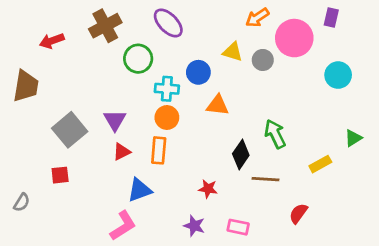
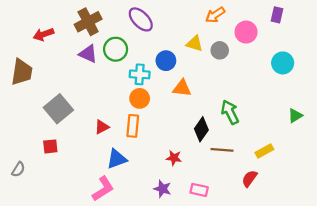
pink circle: (294, 38) -> (246, 32), size x0.7
purple triangle: (115, 120) -> (88, 54), moved, turned -36
yellow rectangle: (320, 164) -> (264, 151), moved

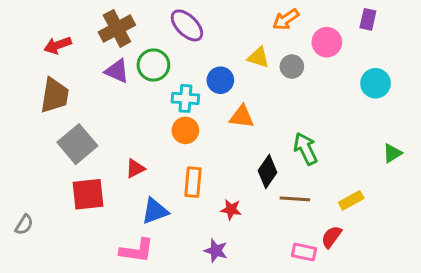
brown trapezoid: (22, 72) -> (55, 95), moved
orange rectangle: (133, 126) -> (193, 182), moved
red square: (50, 146) -> (88, 194), moved, size x1.6
pink L-shape: (103, 189) -> (137, 251), turned 40
pink rectangle: (199, 190) -> (304, 252), moved

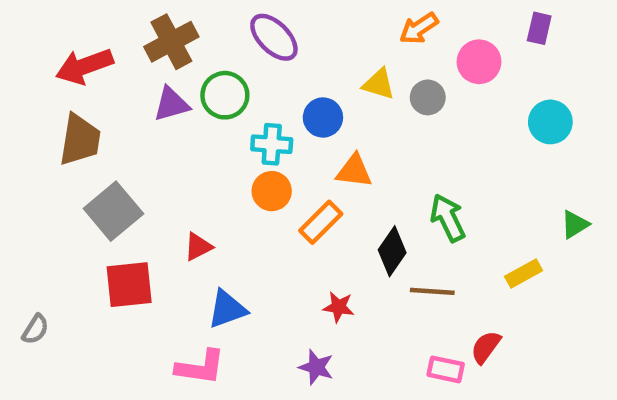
red arrow: (58, 45) -> (84, 66), size x1.4
purple triangle: (117, 71) -> (171, 104), turned -40
orange rectangle: (193, 182) -> (321, 222), moved, turned 40
yellow rectangle: (351, 200) -> (524, 274), moved

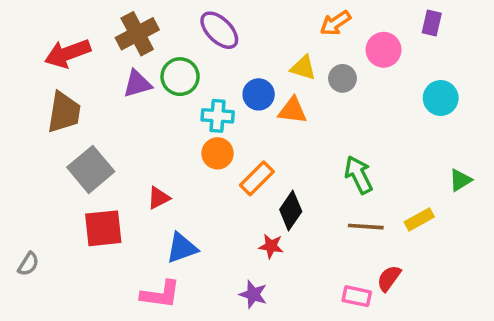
orange triangle: (354, 171) -> (293, 110), moved
black diamond: (392, 251) -> (291, 210), moved
brown line: (432, 291) -> (366, 227), moved

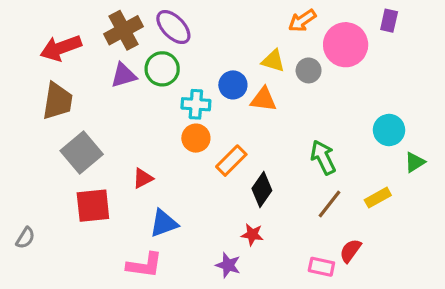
purple ellipse: (219, 30) -> (173, 27), moved
pink circle: (384, 50) -> (346, 45), size x1.4
cyan circle: (441, 98) -> (389, 130), moved
brown line: (366, 227) -> (329, 204), turned -56
red star: (271, 246) -> (252, 235), moved

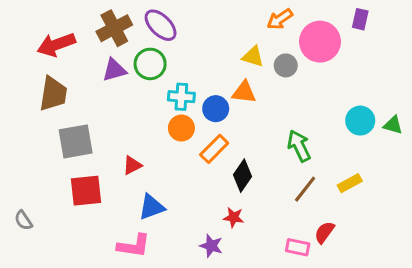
blue circle: (233, 85) -> (216, 109), moved
gray square: (82, 153) -> (76, 141), turned 30
green triangle: (415, 162) -> (393, 125), moved, turned 48
gray semicircle: (25, 238) -> (23, 220), turned 114

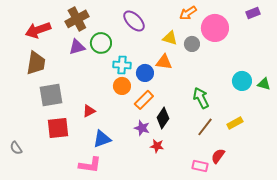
purple rectangle: (360, 19) -> (253, 13), moved, turned 56
purple ellipse: (161, 25) -> (134, 21), moved
purple star: (211, 246) -> (142, 128), moved

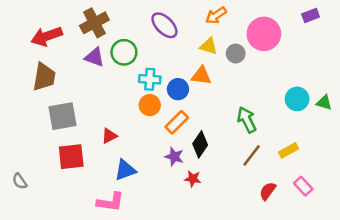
orange arrow: (188, 13) -> (216, 15), moved
purple triangle: (77, 47) -> (94, 57), turned 36
pink rectangle: (200, 166) -> (303, 186), moved, turned 35

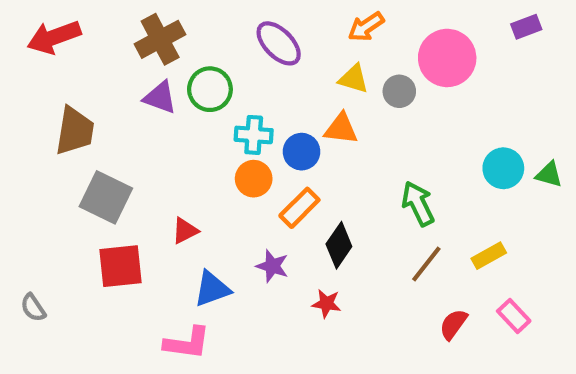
red arrow: (47, 36) -> (54, 37), moved
gray square: (63, 116) -> (106, 197), turned 36
purple star: (174, 157) -> (272, 266), moved

